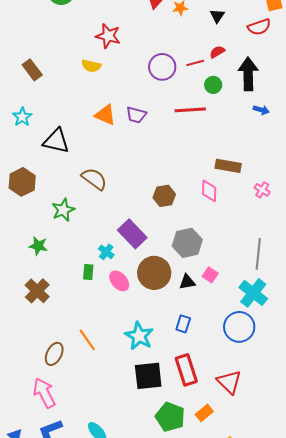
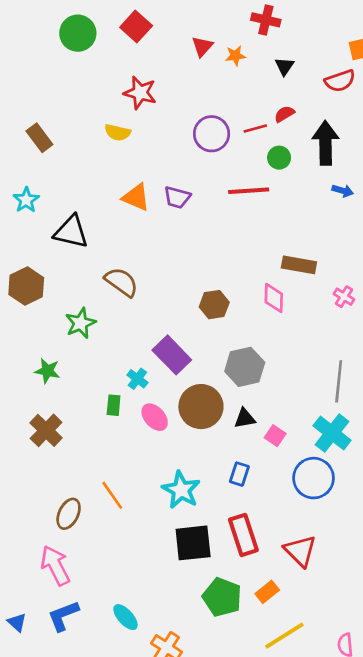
pink square: (210, 275) -> (275, 436), moved

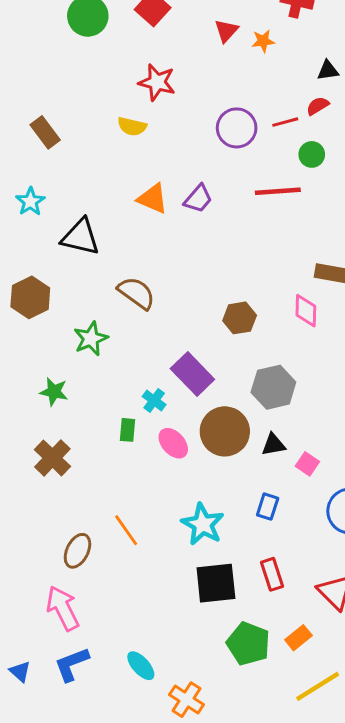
black triangle: (284, 66) -> (328, 70), moved, turned 48
purple trapezoid: (177, 197) -> (198, 199), turned -64
red rectangle: (243, 535) -> (272, 574), size x0.7

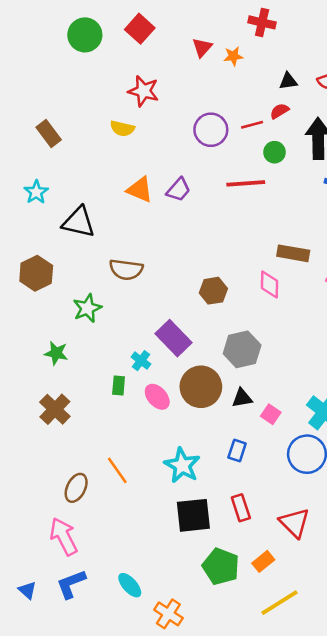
brown semicircle: (136, 293) -> (126, 270), turned 152

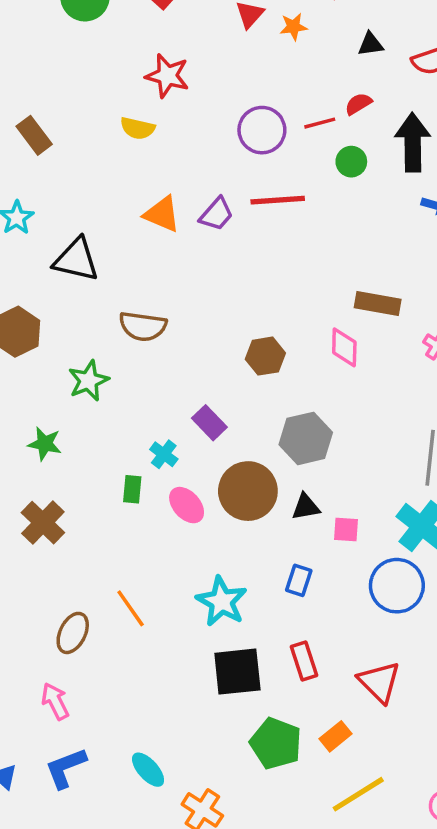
black triangle: (288, 81) -> (371, 44), moved
red line: (246, 183) -> (278, 200), moved
purple rectangle: (173, 338) -> (209, 423), size x0.7
pink square: (271, 414) -> (346, 530), turned -30
pink arrow: (64, 537) -> (55, 701), size x0.7

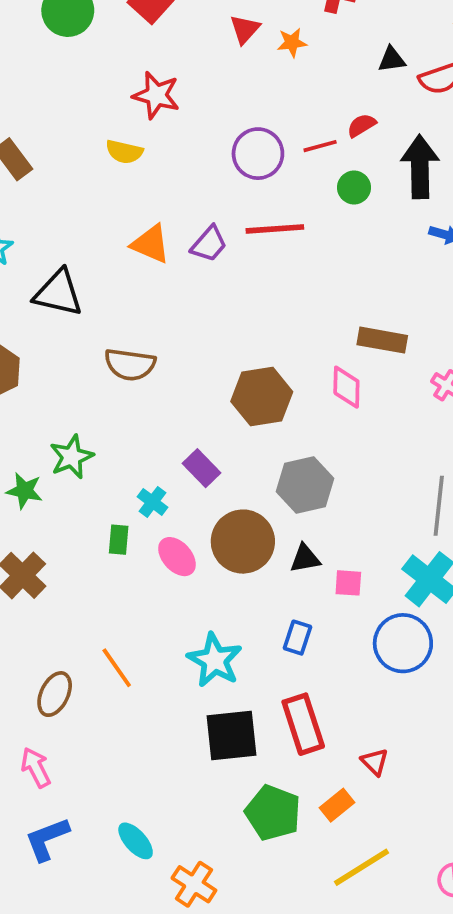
black triangle: (371, 44) -> (392, 59), moved
brown hexagon: (265, 356) -> (262, 397), size x1.4
green star: (88, 381) -> (72, 457), moved
red rectangle: (304, 661) -> (303, 724), size x1.4
red triangle: (379, 682) -> (375, 762), moved, size x0.6

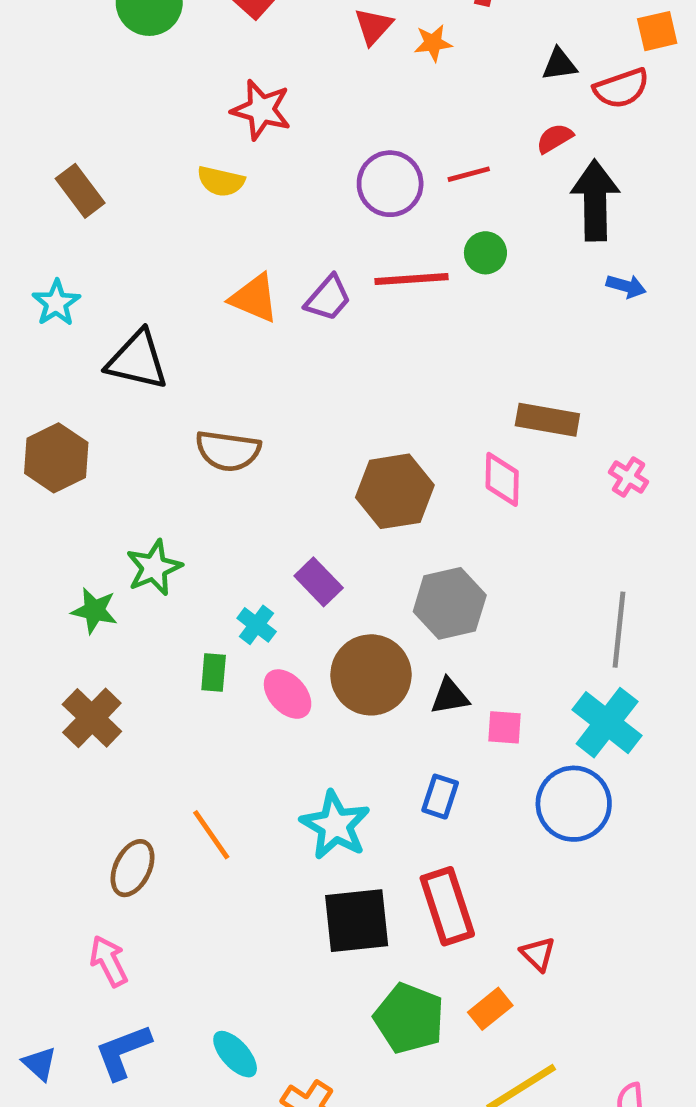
red semicircle: (362, 125) -> (555, 138), moved
green circle: (354, 187) -> (485, 253), moved

